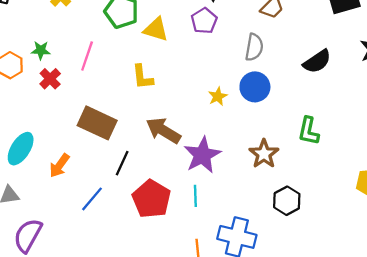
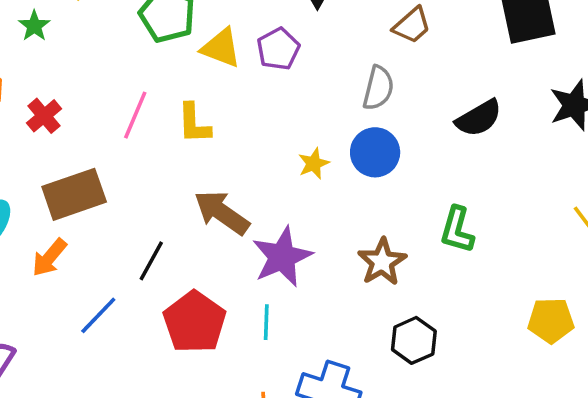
purple pentagon: (204, 21) -> (278, 49), moved
green star: (41, 50) -> (34, 26), moved, turned 30
pink line: (87, 56) -> (135, 115), moved
brown rectangle: (97, 123) -> (74, 194), moved, turned -48

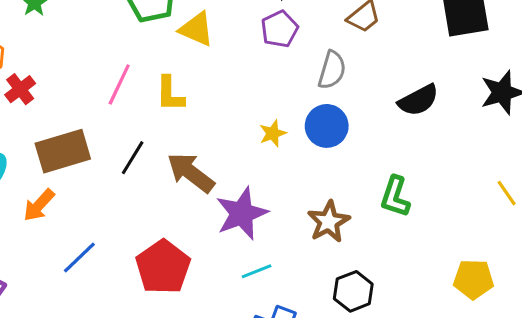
purple pentagon: (278, 49) -> (279, 29), moved
red cross: (44, 116) -> (20, 89), moved
black line: (151, 261) -> (133, 158), moved
cyan line: (266, 322) -> (257, 271), moved, turned 64

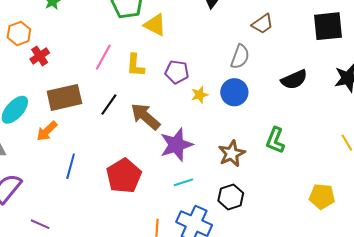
purple pentagon: (279, 29) -> (177, 72), moved, turned 30
blue line: (79, 258) -> (71, 166), turned -35
black hexagon: (353, 291) -> (231, 197), moved

